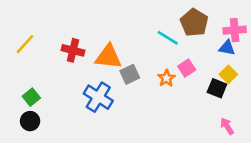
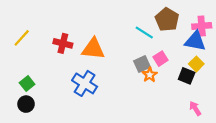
blue triangle: (227, 48) -> (195, 41), size x1.5
gray square: (130, 74) -> (142, 64), moved
orange star: (166, 78) -> (150, 75), moved

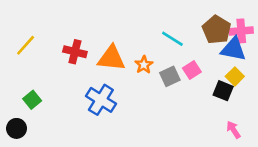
brown pentagon: (167, 19) -> (217, 30), moved
orange star: (150, 75) -> (144, 65), moved
black circle: (26, 104) -> (17, 128), moved

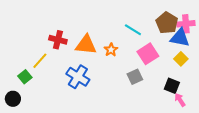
yellow line: (26, 45) -> (40, 61), moved
pink square: (192, 70) -> (148, 54), size x1.5
gray square: (170, 76) -> (135, 77), moved
black square: (223, 91) -> (172, 86), moved

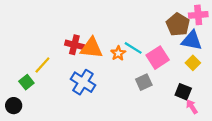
pink cross: (186, 24) -> (198, 15), moved
cyan line: (133, 30) -> (133, 48), moved
red cross: (58, 40) -> (74, 45), moved

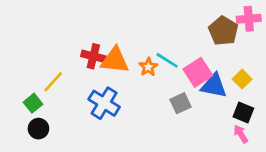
blue triangle: (192, 41) -> (214, 86), moved
black square: (183, 92) -> (243, 113), moved
black circle: (14, 106) -> (38, 129), moved

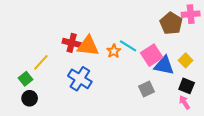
gray square: (180, 103) -> (147, 89), moved

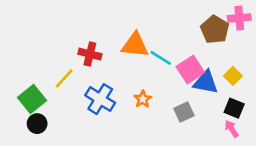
orange triangle: (88, 46) -> (135, 45), moved
orange star: (114, 51) -> (143, 99), moved
yellow line: (41, 62) -> (64, 78), moved
green square: (25, 79) -> (32, 99), size x1.5

